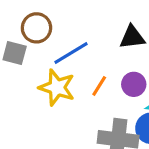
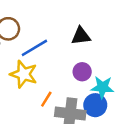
orange line: (99, 86) -> (46, 99), moved

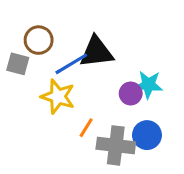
black triangle: (81, 36) -> (96, 52), moved, size x1.4
cyan star: (102, 87) -> (148, 85), moved

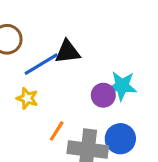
black triangle: (96, 52) -> (68, 52), size x0.7
yellow star: (58, 96) -> (27, 98), size x0.6

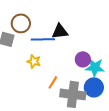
blue line: (41, 64) -> (43, 39), turned 30
cyan star: (122, 86) -> (95, 67), moved

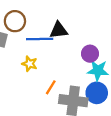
purple circle: (83, 59) -> (90, 54), moved

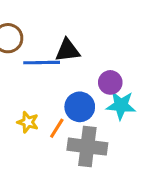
yellow star: (29, 64) -> (28, 122), moved
blue circle: (97, 93) -> (80, 107), moved

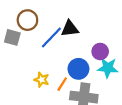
blue line: (42, 63) -> (51, 37), turned -45

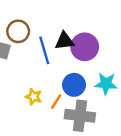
blue line: (51, 37) -> (44, 50), turned -60
purple circle: (100, 51) -> (85, 47), moved, size x1.5

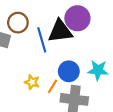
black triangle: (64, 41) -> (60, 31), size x1.4
purple circle: (85, 47) -> (77, 18), moved

